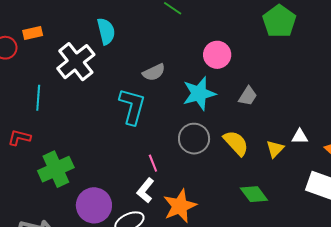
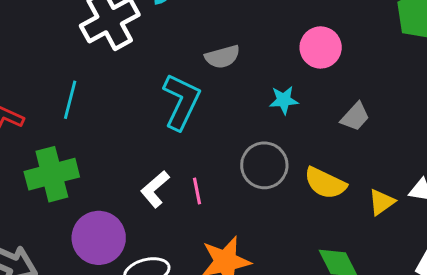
cyan star: (199, 93) -> (284, 100), size x0.6
cyan line: (38, 98) -> (70, 100), moved
yellow semicircle: (236, 143) -> (325, 183), turned 148
white L-shape: (145, 190) -> (155, 189), moved

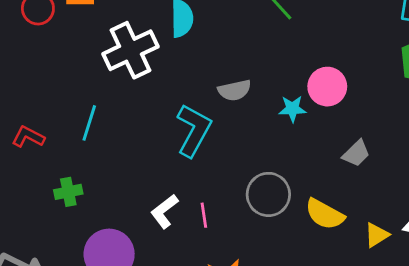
cyan star: (284, 100) -> (292, 109), moved
green cross: (52, 174) -> (68, 192), size x0.6

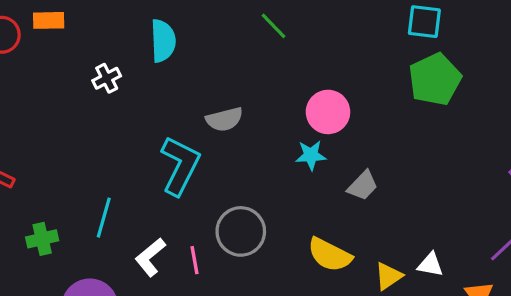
white cross: (130, 50) -> (107, 78), size x0.5
cyan star: (292, 109) -> (311, 155), moved
cyan line: (89, 123) -> (104, 218), moved
gray circle: (268, 194) -> (241, 231), moved

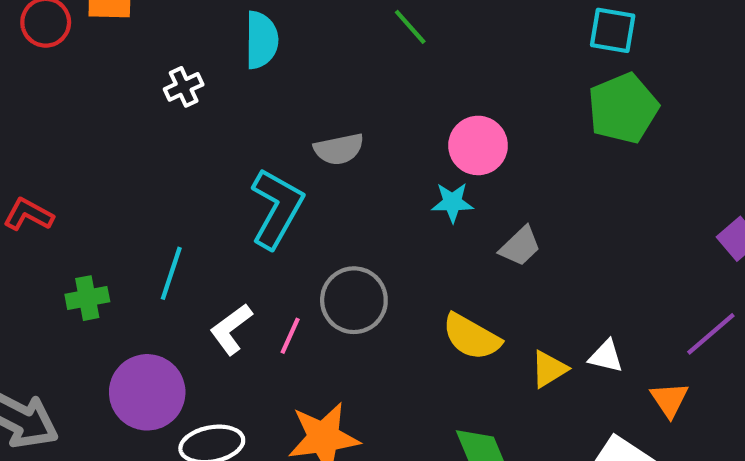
pink line: (194, 260) -> (290, 336), turned 32

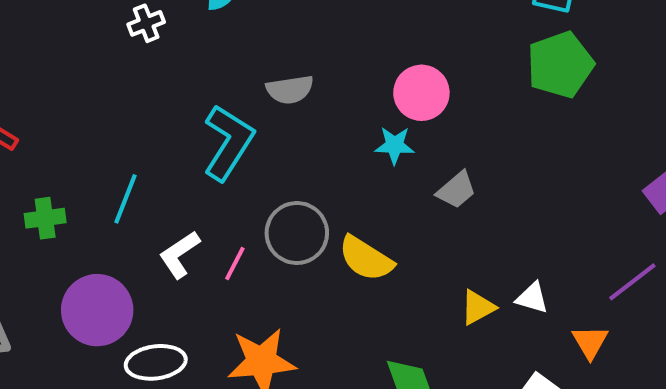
yellow semicircle: (471, 337) -> (366, 259), moved

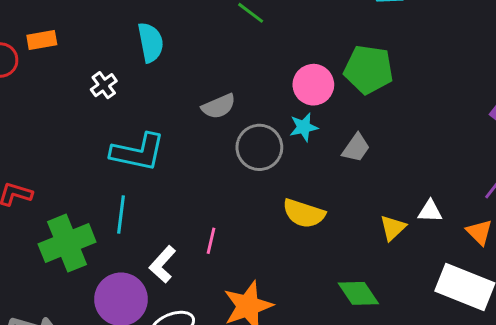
green pentagon: (560, 65) -> (369, 69), moved, turned -30
cyan L-shape: (228, 142) -> (138, 152), moved, turned 84
green cross: (45, 218) -> (67, 243), size x1.8
gray circle: (297, 233) -> (259, 147), moved
white L-shape: (179, 254) -> (163, 264), moved

